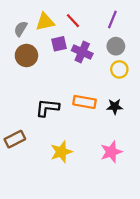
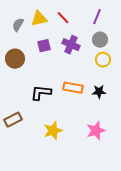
purple square: (59, 44) -> (44, 46), moved
brown circle: (26, 55) -> (15, 59), moved

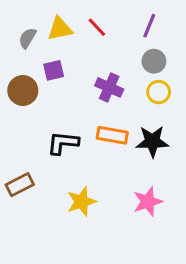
purple cross: (71, 45) -> (109, 87), moved
purple square: (44, 46) -> (54, 70), moved
black star: (99, 92) -> (152, 141), size x1.5

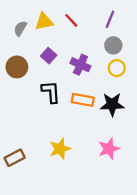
purple square: (54, 70) -> (49, 56), moved, turned -35
black L-shape: (63, 143) -> (51, 92), moved, turned 80
brown rectangle: (20, 185) -> (15, 158), moved

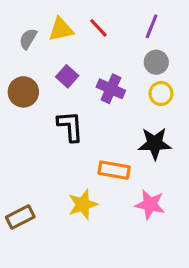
orange rectangle: (83, 100) -> (114, 170), moved
pink star: (109, 149) -> (150, 204), turned 30

